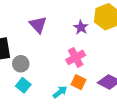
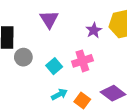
orange square: (79, 82) -> (82, 100), moved
cyan square: (23, 85) -> (54, 66), moved

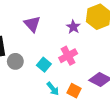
cyan arrow: (59, 94) -> (53, 89), turned 88

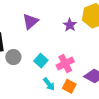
purple triangle: (32, 24) -> (30, 21), turned 30
pink cross: (68, 56) -> (65, 64), moved

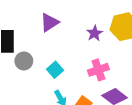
pink cross: (65, 64) -> (98, 70), moved

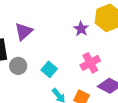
purple triangle: (49, 23) -> (24, 31), moved

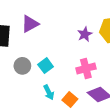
gray circle: (18, 66) -> (22, 66), moved

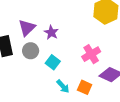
purple star: (85, 34) -> (51, 32), moved
gray circle: (22, 66) -> (31, 51), moved

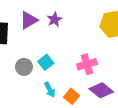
purple star: (51, 32) -> (55, 19), moved
gray circle: (31, 51) -> (24, 67), moved

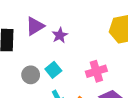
purple star: (55, 19) -> (60, 35), moved

